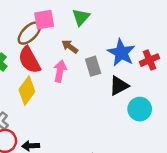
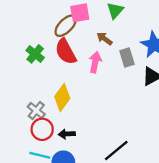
yellow diamond: (27, 91) -> (62, 98), moved

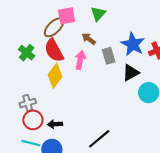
yellow diamond: (62, 98) -> (55, 76), moved
gray cross: (36, 110) -> (28, 103), turned 35

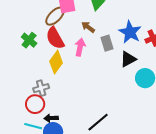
gray cross: (28, 103) -> (41, 88), moved
black arrow: (55, 124) -> (51, 118), moved

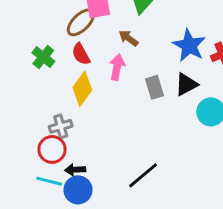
red semicircle: (55, 38) -> (81, 54), size x0.7
gray rectangle: (107, 43) -> (155, 87), moved

